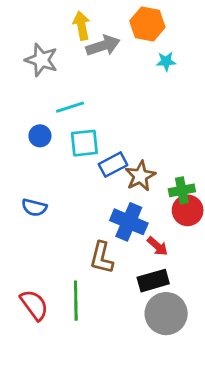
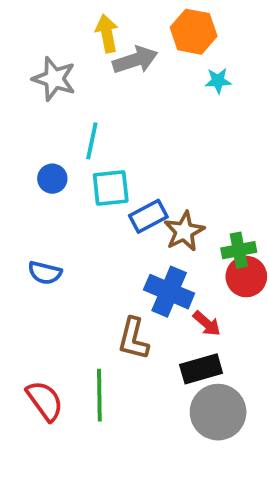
cyan line: (70, 107) -> (92, 141), turned -60

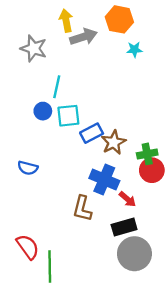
blue circle: (52, 179) -> (43, 111), moved
green line: (99, 395) -> (50, 266), moved

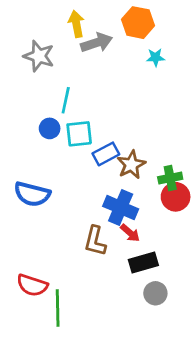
blue semicircle: (28, 168) -> (32, 194), size x1.5
red arrow: (127, 199) -> (130, 233), moved
red semicircle: (28, 247) -> (32, 285), turned 144
gray circle: (134, 254) -> (155, 293), size x0.6

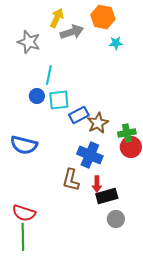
yellow arrow: (76, 24) -> (57, 18), turned 36
red arrow: (130, 233) -> (97, 184), moved, turned 49
green line: (58, 308) -> (23, 237), moved

